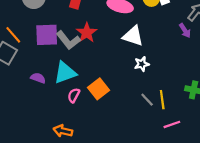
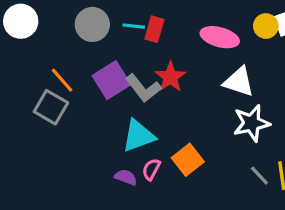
purple square: (47, 35) -> (111, 80), turned -30
white star: (142, 64) -> (252, 123), size x1.6
purple semicircle: (38, 78) -> (126, 177), moved

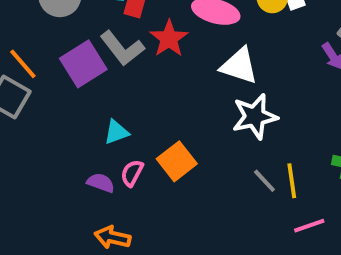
red star: (170, 77) -> (169, 39), moved
gray L-shape: (143, 88) -> (122, 48), moved
cyan triangle: (138, 136) -> (116, 132), size x0.6

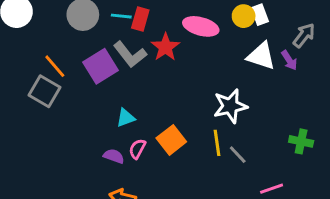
white triangle: (239, 66) -> (261, 56), moved
yellow line: (292, 181) -> (217, 143), moved

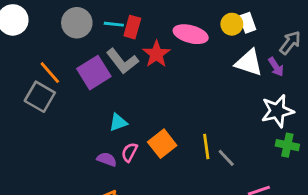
white star: (230, 106) -> (277, 111), moved

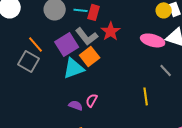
pink ellipse: (191, 34) -> (153, 40), moved
cyan triangle: (118, 122) -> (74, 68), moved, size x1.6
orange square: (162, 144) -> (90, 56), moved
gray line: (226, 158) -> (166, 70), moved

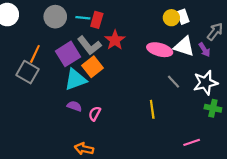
orange line: (36, 44) -> (35, 54), turned 66
purple semicircle: (76, 105) -> (74, 106), moved

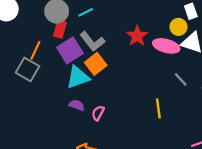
cyan line: (83, 18) -> (86, 12), turned -32
yellow circle: (171, 18) -> (178, 27), moved
red rectangle: (97, 20) -> (60, 29), moved
red star: (115, 40) -> (137, 36), moved

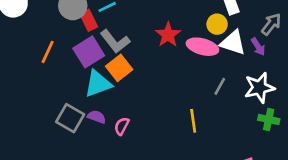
red rectangle: (60, 29) -> (89, 20), moved, turned -42
gray square: (28, 69) -> (70, 118), moved
gray line: (181, 79) -> (220, 86), turned 72

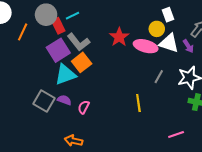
orange line: (48, 52) -> (23, 32), moved

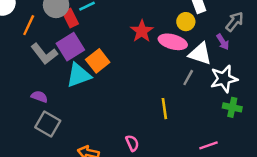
gray L-shape: (79, 42) -> (44, 54), moved
white triangle: (169, 43) -> (200, 54), moved
purple semicircle: (64, 100) -> (39, 97), moved
gray square: (44, 101) -> (48, 124), moved
pink semicircle: (84, 107) -> (132, 143), moved, turned 128

